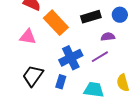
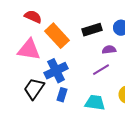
pink triangle: (28, 37) -> (29, 50), size x1.4
blue cross: (71, 58) -> (56, 71), moved

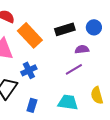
blue cross: (56, 71) -> (29, 70), size x0.7
blue rectangle: (62, 95) -> (32, 105), moved

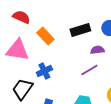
orange rectangle: (30, 35) -> (45, 36), size x0.7

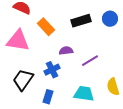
purple semicircle: (97, 50) -> (66, 51), moved
blue cross: (44, 71) -> (52, 70), moved

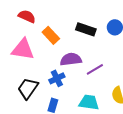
black rectangle: (81, 21) -> (86, 29), turned 36
purple semicircle: (66, 51) -> (71, 59), size x1.5

